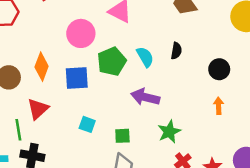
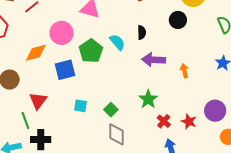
orange diamond: (42, 67) -> (36, 53), moved, turned 65
black circle: (219, 69) -> (178, 20), moved
purple arrow: (145, 97) -> (154, 60), moved
green square: (122, 136) -> (111, 110), turned -32

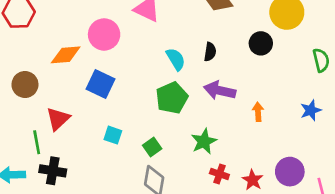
green pentagon: (91, 51) -> (172, 98), moved
blue square: (65, 70) -> (100, 84), turned 30
red cross: (164, 121) -> (219, 174), turned -32

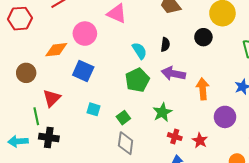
orange arrow: (258, 112) -> (203, 89), size x1.5
purple circle: (290, 172) -> (225, 117), moved

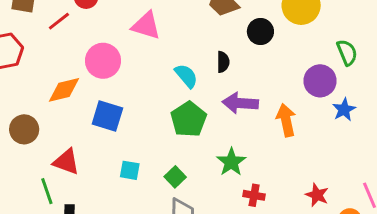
black circle: (203, 37) -> (260, 32), moved
red triangle: (52, 98) -> (66, 162), turned -48
purple circle: (225, 117) -> (320, 81), moved
red star: (200, 140) -> (317, 195), moved

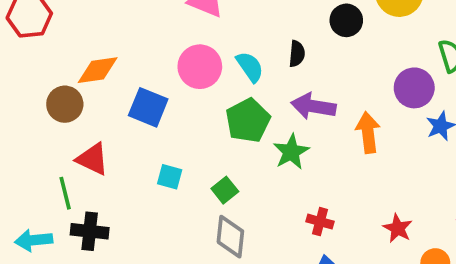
pink circle: (103, 61) -> (200, 67), moved
brown circle: (24, 129) -> (65, 104), moved
green star: (231, 162) -> (291, 152), moved

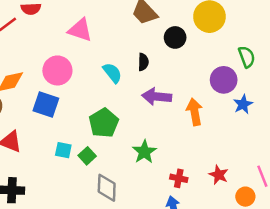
pink circle: (200, 67) -> (57, 70), moved
green pentagon: (248, 120) -> (104, 123), moved
green star: (291, 152) -> (144, 152), moved
green square: (225, 190) -> (87, 156), moved
red cross: (320, 222) -> (179, 178), moved

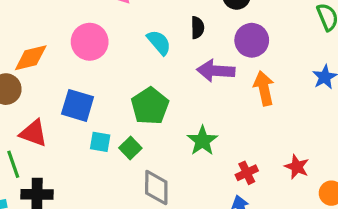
purple circle: (224, 80) -> (252, 40), moved
blue square: (46, 104) -> (78, 105), moved
red cross: (179, 178) -> (247, 173), turned -35

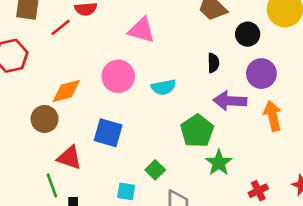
cyan semicircle: (159, 42) -> (163, 87), moved, turned 120
green pentagon: (150, 106) -> (197, 131), moved
cyan square: (100, 142) -> (126, 191), moved

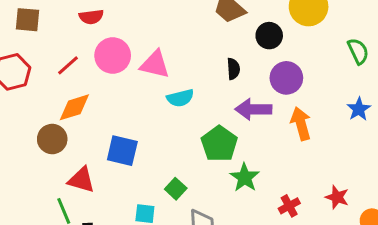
red line: (61, 27) -> (68, 65), moved
pink triangle: (142, 30) -> (155, 64), moved
pink circle: (118, 76) -> (113, 56), moved

